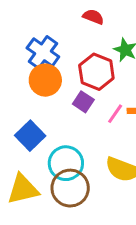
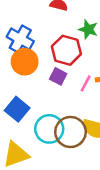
brown circle: (70, 188) -> (71, 132), moved

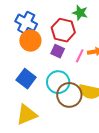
cyan circle: (49, 129) -> (58, 82), moved

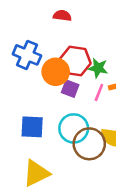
green star: (80, 13) -> (98, 68), moved
orange circle: (30, 41) -> (56, 72), moved
blue square: (26, 79) -> (32, 127), turned -30

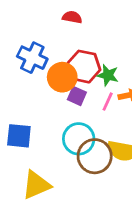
blue square: (32, 127) -> (19, 136), moved

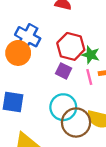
orange circle: (62, 77) -> (18, 53), moved
pink line: (108, 102) -> (89, 77), turned -42

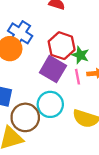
purple square: (64, 71) -> (53, 69), size x1.6
brown circle: (76, 122) -> (25, 117), moved

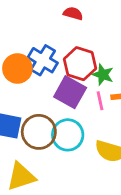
blue cross: (20, 33) -> (43, 60), moved
brown circle: (25, 117) -> (39, 132), moved

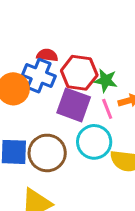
red semicircle: (73, 13) -> (47, 55), moved
cyan circle: (68, 135) -> (94, 142), moved

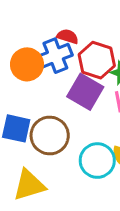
blue cross: (39, 76) -> (55, 56), turned 36
cyan circle: (94, 142) -> (97, 161), moved

